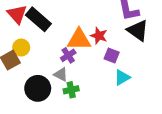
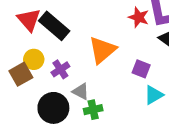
red star: (99, 36) -> (139, 17), moved
orange triangle: (79, 40) -> (102, 50), turned -40
purple cross: (68, 55) -> (60, 69), moved

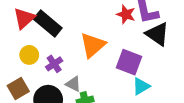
red triangle: (29, 20) -> (24, 18), turned 30
purple square: (141, 69) -> (129, 62), size x1.5
brown square: (21, 74) -> (18, 89), moved

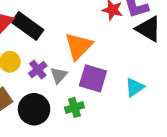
purple square: (129, 62) -> (93, 78), moved
gray triangle: (73, 84) -> (59, 75), moved, turned 49

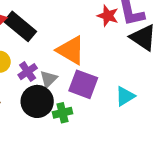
orange triangle: (79, 46) -> (71, 50), turned -48
black circle: (34, 109) -> (37, 101), moved

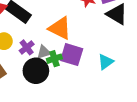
gray triangle: (49, 79) -> (44, 52), turned 32
green cross: (62, 113) -> (54, 59), moved

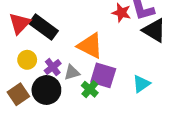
green cross: (54, 59) -> (90, 89), moved, turned -32
black circle: (36, 71) -> (46, 90), moved

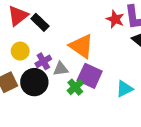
black rectangle: (44, 27) -> (40, 22), size x0.7

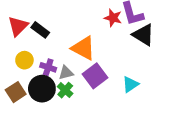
purple cross: (43, 61) -> (48, 67), turned -35
purple square: (90, 76) -> (95, 76), turned 35
green cross: (75, 87) -> (65, 90), moved

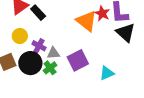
orange triangle: (83, 48) -> (86, 21), moved

